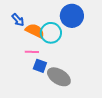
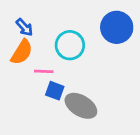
blue circle: (72, 16) -> (117, 27), moved
orange semicircle: (35, 31) -> (22, 52), moved, turned 96

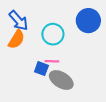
blue arrow: (24, 27) -> (19, 21), size x1.5
pink line: (44, 71) -> (52, 61), moved

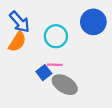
blue square: (41, 69) -> (44, 73), turned 32

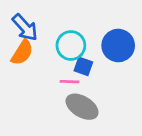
blue circle: (93, 22) -> (118, 46), moved
blue square: (44, 73) -> (83, 66), moved, turned -32

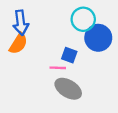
blue arrow: (25, 27) -> (21, 23), turned 35
cyan circle: (71, 46) -> (83, 19), moved

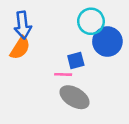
blue square: (69, 55) -> (76, 61), turned -35

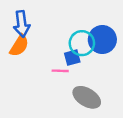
cyan circle: (91, 21) -> (82, 43), moved
gray ellipse: (75, 97) -> (87, 97), moved

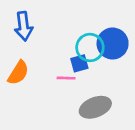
orange semicircle: (19, 46) -> (18, 73), moved
gray ellipse: (87, 97) -> (95, 107), turned -52

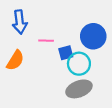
cyan circle: (90, 47) -> (79, 64), moved
pink line: (66, 78) -> (46, 41), moved

